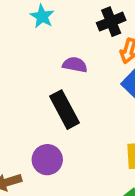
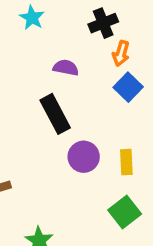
purple circle: (47, 160) -> (84, 157), moved

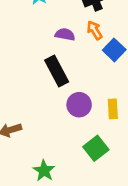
orange arrow: (121, 53) -> (95, 30), moved, turned 132
green square: (125, 212) -> (96, 148), moved

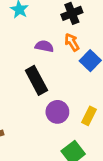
yellow rectangle: (113, 109) -> (89, 116), turned 30

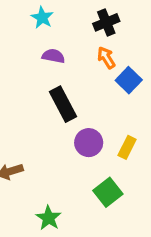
purple semicircle: (44, 46) -> (53, 56), moved

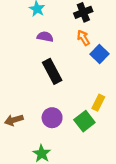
purple circle: (89, 143) -> (52, 118), moved
green square: (108, 192) -> (84, 121), moved

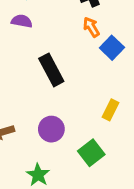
purple semicircle: (45, 37) -> (22, 21), moved
green square: (84, 121) -> (91, 153), moved

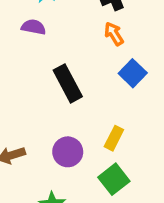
blue square: (112, 48) -> (133, 73), moved
yellow rectangle: (111, 110) -> (114, 138), moved

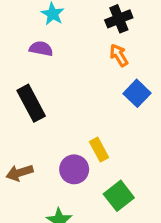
black rectangle: (68, 83) -> (31, 103), moved
yellow rectangle: (114, 138) -> (99, 150), moved, turned -55

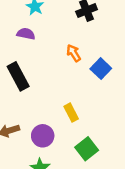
orange arrow: (119, 55) -> (74, 53), moved
purple circle: (74, 169) -> (43, 136), moved

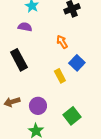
blue square: (101, 69) -> (77, 63), moved
yellow rectangle: (71, 113) -> (60, 76), moved

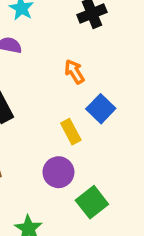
purple circle: (38, 106) -> (58, 172), moved

